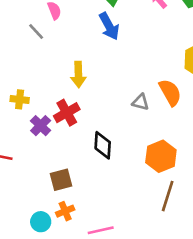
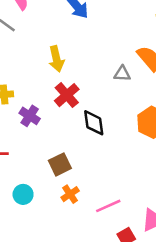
red cross: (67, 113) -> (67, 95), moved
cyan circle: (41, 222) -> (23, 194), moved

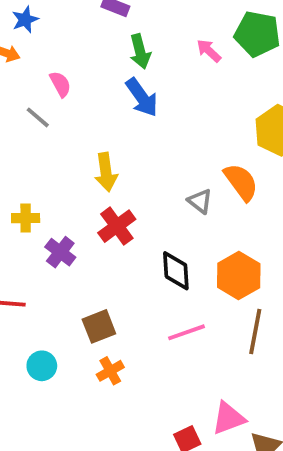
gray triangle: (122, 74) -> (200, 201), turned 30
black diamond: (94, 123) -> (176, 271), moved
pink line: (108, 206) -> (186, 332), moved

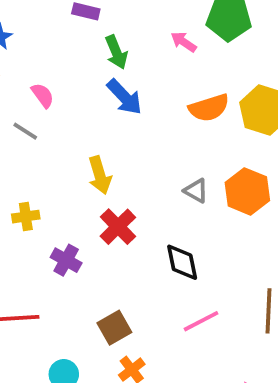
orange semicircle: (241, 182) -> (209, 108), moved, turned 117
yellow cross: (26, 218) -> (26, 217), moved
orange hexagon: (239, 275) -> (247, 191), moved

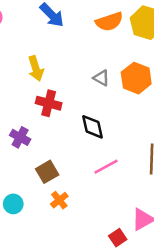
red cross: (118, 227) -> (49, 103), turned -30
purple cross: (66, 260) -> (20, 137), moved

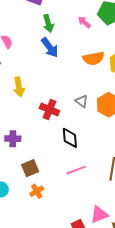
yellow arrow: (36, 68) -> (19, 87), moved
red cross: (49, 103) -> (49, 109), moved
purple cross: (20, 137) -> (13, 139), turned -35

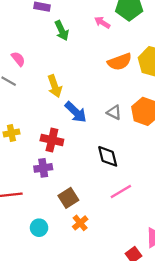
blue arrow: (50, 47) -> (76, 112), moved
yellow arrow: (19, 87) -> (55, 86), moved
red cross: (49, 109) -> (52, 140), moved

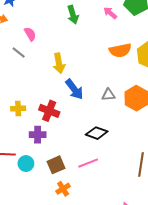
gray triangle: (114, 112) -> (108, 95), turned -40
yellow cross: (11, 133) -> (18, 109), moved
black diamond: (108, 156) -> (97, 133), turned -65
pink line: (121, 192) -> (88, 163), moved
cyan circle: (39, 228) -> (26, 164), moved

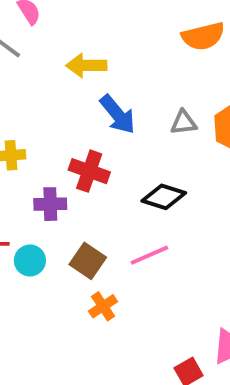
yellow arrow: (59, 63) -> (86, 65), turned 102
red cross: (49, 111) -> (89, 171), moved
brown square: (56, 165) -> (88, 261), turned -30

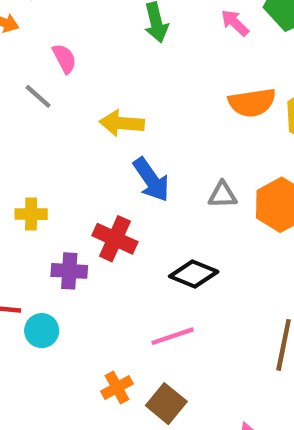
brown square: (88, 261) -> (166, 404), moved

